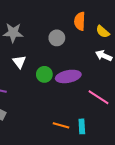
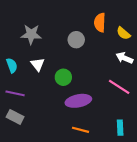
purple ellipse: (68, 76) -> (78, 101), moved
pink line: (98, 97) -> (119, 87), moved
cyan rectangle: (82, 126) -> (120, 128), moved

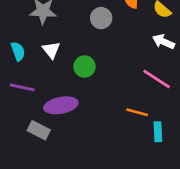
purple ellipse: (78, 101) -> (61, 105), moved
gray rectangle: (15, 117) -> (39, 130), moved
orange line: (81, 130) -> (137, 112), moved

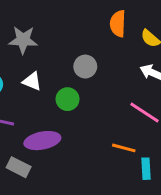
gray circle: (101, 18) -> (85, 67), moved
white triangle: (51, 50) -> (32, 81), turned -30

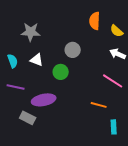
cyan rectangle: (146, 169) -> (114, 127), moved

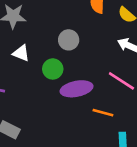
purple ellipse: (44, 100) -> (77, 89), moved

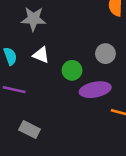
gray circle: (69, 40) -> (105, 54), moved

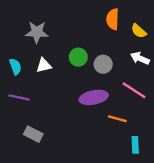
white triangle: (41, 55) -> (44, 65), turned -35
green circle: (72, 70) -> (78, 57), moved

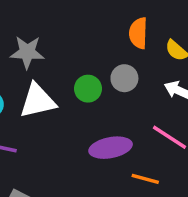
gray circle: (103, 64) -> (124, 78), moved
white triangle: (44, 65) -> (38, 101), size x1.6

